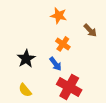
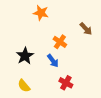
orange star: (59, 16) -> (41, 13), moved
red cross: (69, 87) -> (66, 83), size x0.6

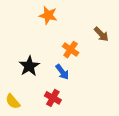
red cross: (66, 83) -> (53, 98), moved
yellow semicircle: (24, 86) -> (13, 101), moved

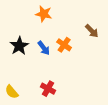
black star: (29, 66) -> (19, 46), moved
blue arrow: (62, 72) -> (44, 48), moved

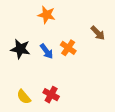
black star: (19, 46) -> (20, 49), turned -30
yellow semicircle: (12, 92) -> (24, 97), moved

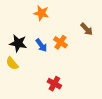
red cross: (51, 95) -> (54, 84), moved
yellow semicircle: (24, 97) -> (12, 63), moved

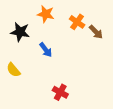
orange cross: (60, 42) -> (77, 22), moved
black star: (18, 43) -> (20, 32), moved

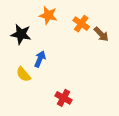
blue arrow: (46, 50) -> (40, 59), moved, turned -120
yellow semicircle: (13, 70) -> (23, 74), moved

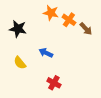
orange star: (48, 15) -> (51, 13), moved
blue arrow: (40, 59) -> (46, 53), moved, turned -88

